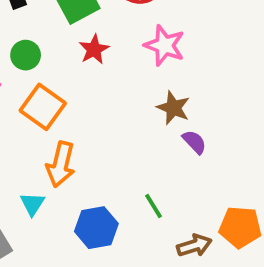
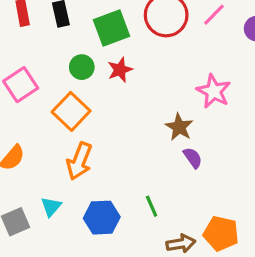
pink star: (165, 45) -> (214, 91), moved
green circle: (26, 55) -> (82, 67), moved
cyan triangle: (32, 204) -> (51, 207), moved

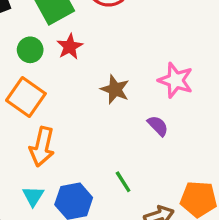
pink star: (214, 91) -> (176, 80), moved
brown star: (179, 127) -> (115, 89), moved
cyan triangle: (51, 207) -> (33, 196), moved

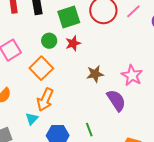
brown star: (115, 89) -> (95, 74), turned 30
purple semicircle: (158, 126) -> (116, 100), size x1.6
cyan triangle: (33, 196) -> (32, 119), moved

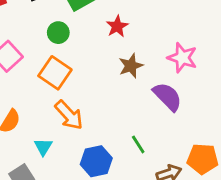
red star: (73, 43) -> (117, 26), moved
orange arrow: (45, 100) -> (69, 115), turned -55
cyan triangle: (32, 119) -> (43, 147), moved

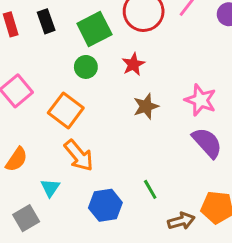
green circle: (58, 33) -> (86, 67), moved
purple semicircle: (167, 97) -> (207, 143), moved

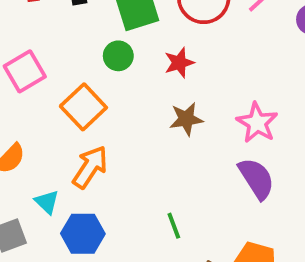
orange arrow: (79, 155) -> (90, 167), turned -116
cyan triangle: (50, 188) -> (47, 202), turned -30
blue hexagon: (105, 205) -> (83, 234), moved

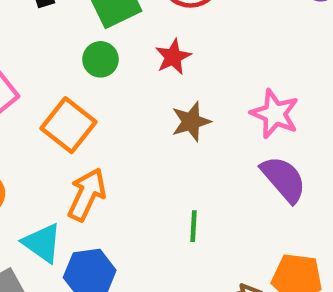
cyan triangle: (47, 202) -> (42, 243), size x1.4
green line: (174, 226) -> (193, 226), moved, turned 32

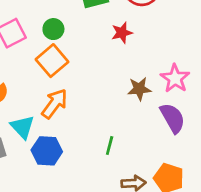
green circle: (100, 59) -> (53, 29), moved
brown star: (191, 122) -> (139, 89), moved
green line: (193, 226) -> (110, 145), moved

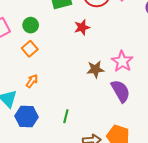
orange square: (52, 61) -> (30, 49), size x0.7
orange arrow: (55, 104) -> (32, 81), size x0.6
green line: (110, 145) -> (66, 116), moved

